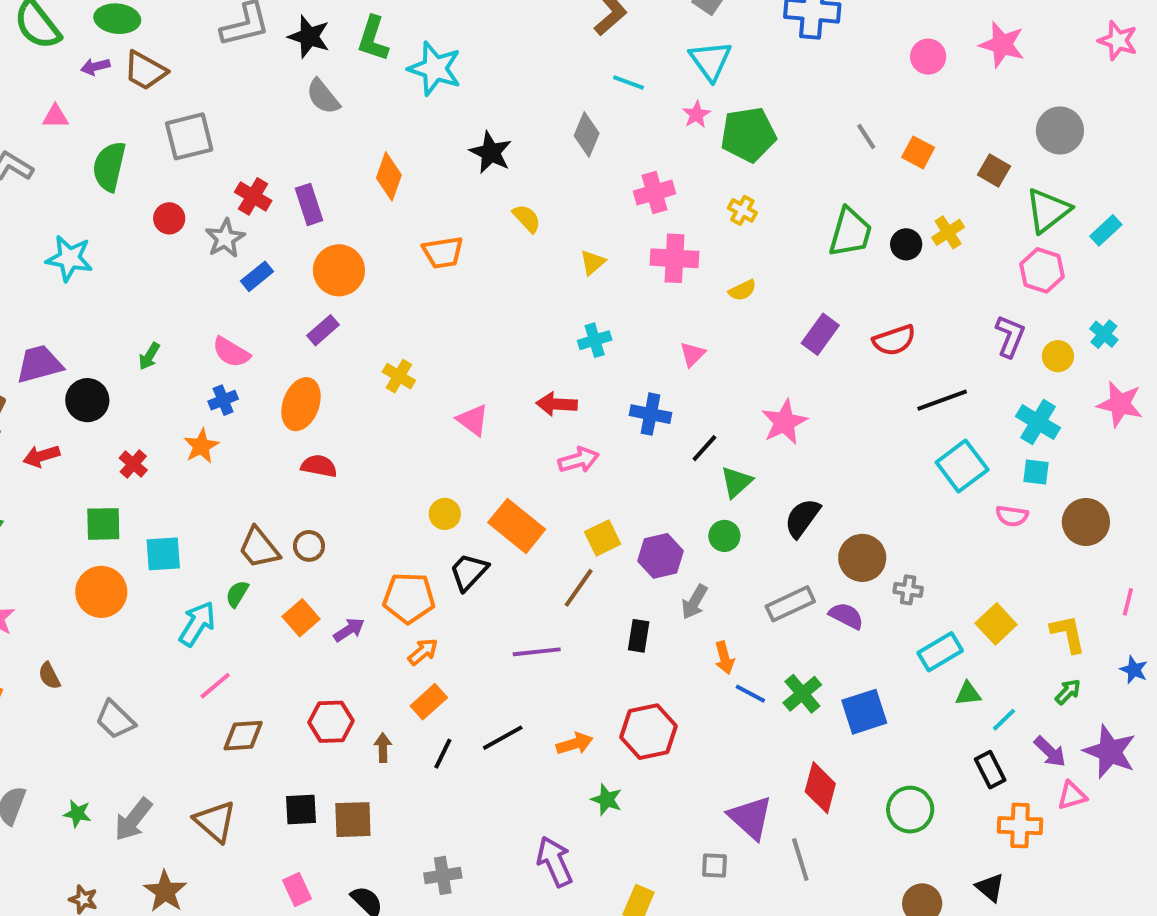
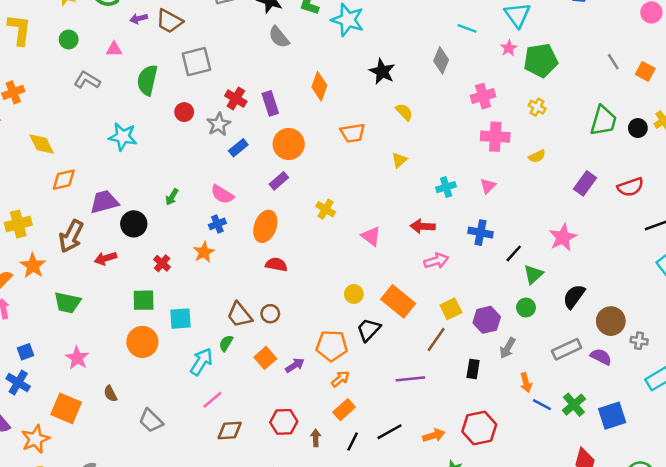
yellow triangle: (593, 262) -> (399, 160), moved
pink triangle: (692, 354) -> (488, 186), moved

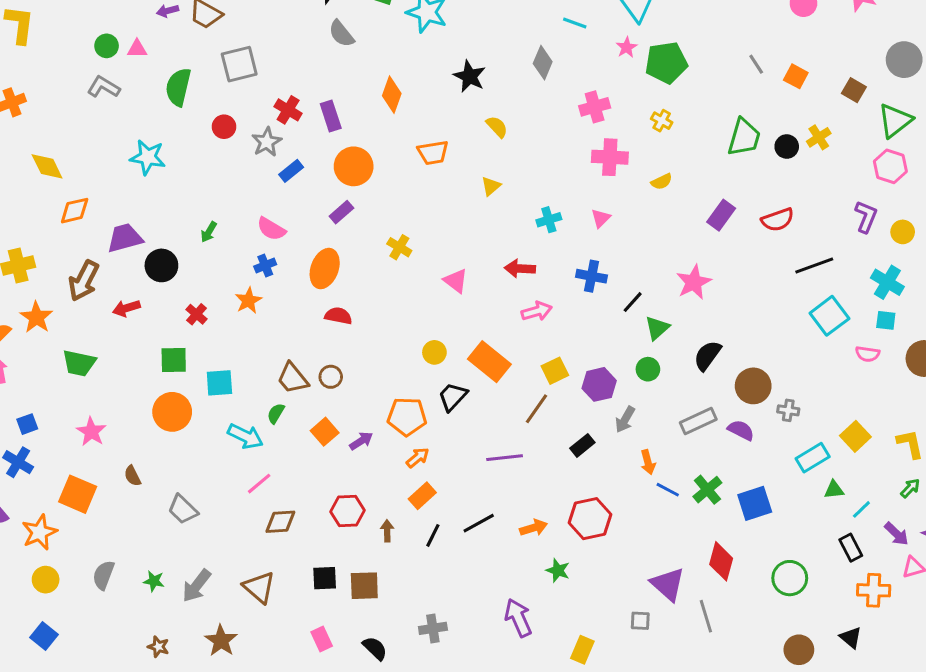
green circle: (69, 39) -> (107, 46), moved
cyan arrow: (201, 362) -> (245, 436), turned 84
black rectangle: (473, 369) -> (582, 445), turned 42

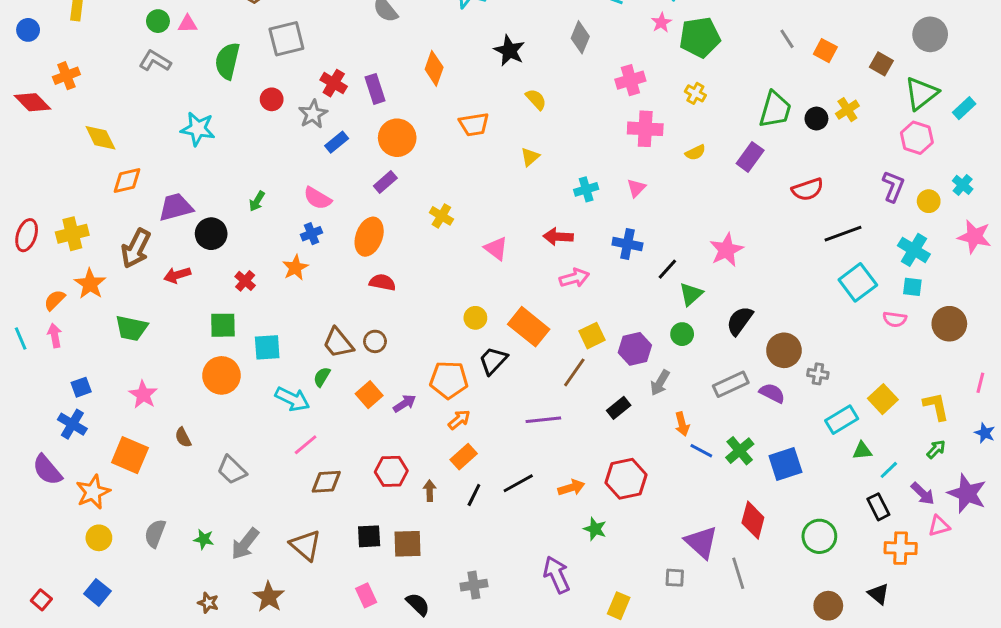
purple rectangle: (721, 215) -> (750, 157), moved

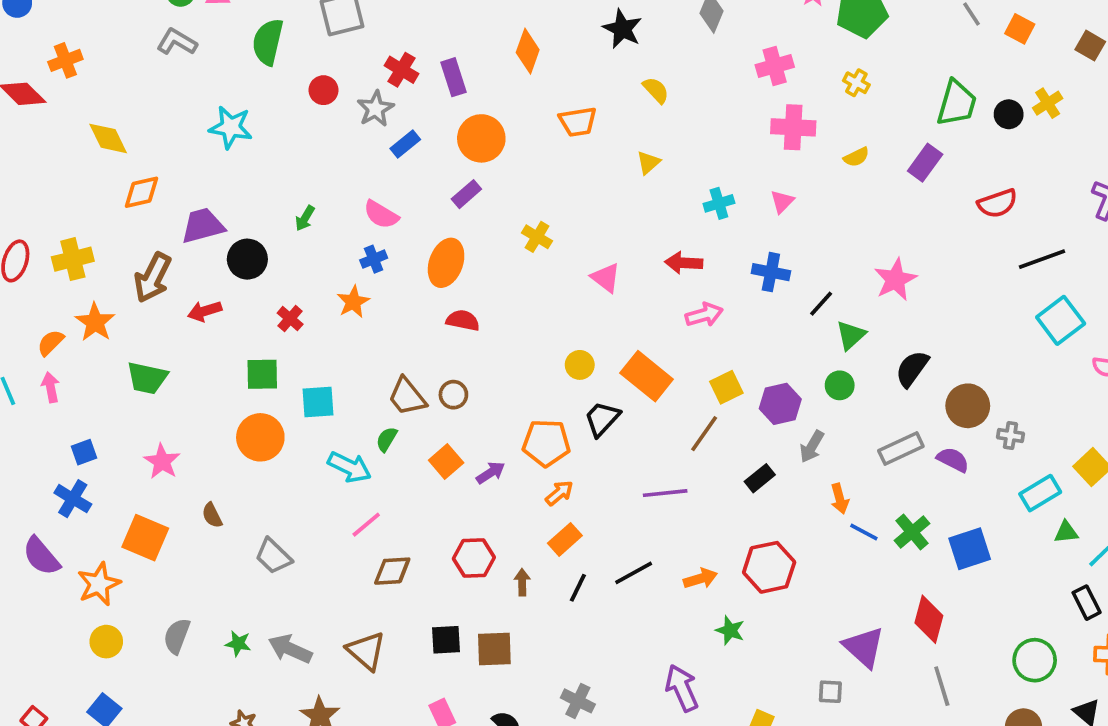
green circle: (819, 536) -> (1035, 660), moved
gray arrow: (245, 544) -> (290, 649), turned 76
gray line: (738, 573) -> (942, 686), moved
gray cross: (474, 585) -> (578, 701), turned 35

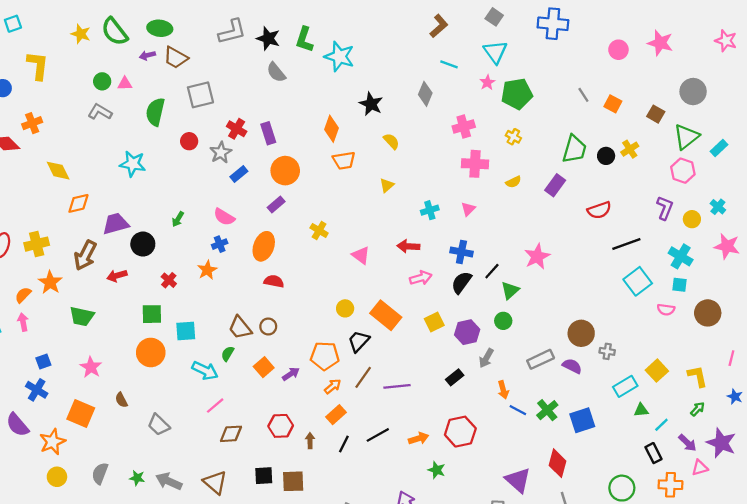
orange diamond: (528, 51) -> (332, 129), moved
black semicircle: (912, 369) -> (461, 282), moved
brown line: (704, 434) -> (363, 377), moved

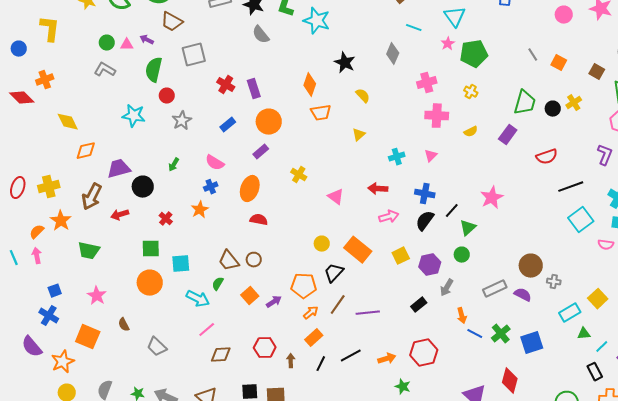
purple arrow: (147, 55) -> (147, 40), moved, turned 40
red circle: (189, 141) -> (167, 96), moved
gray star: (221, 153) -> (182, 121), moved

